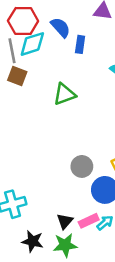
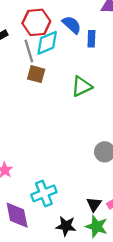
green star: (65, 245) -> (97, 226), turned 30

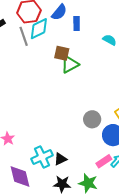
blue semicircle: (72, 25) -> (59, 12), turned 90
brown square: (36, 74) -> (62, 53), moved
black triangle: (94, 204) -> (60, 159), moved, turned 32

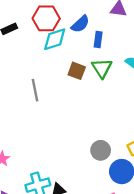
gray line: (24, 36) -> (35, 90), moved
green triangle: (70, 64) -> (102, 68), moved, turned -42

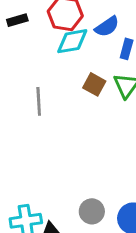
gray circle: (101, 150) -> (92, 211), moved

